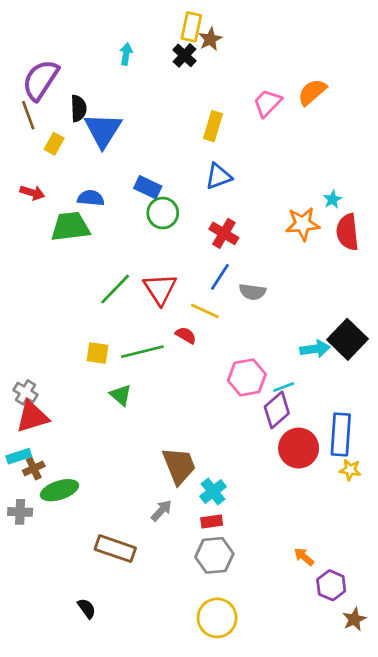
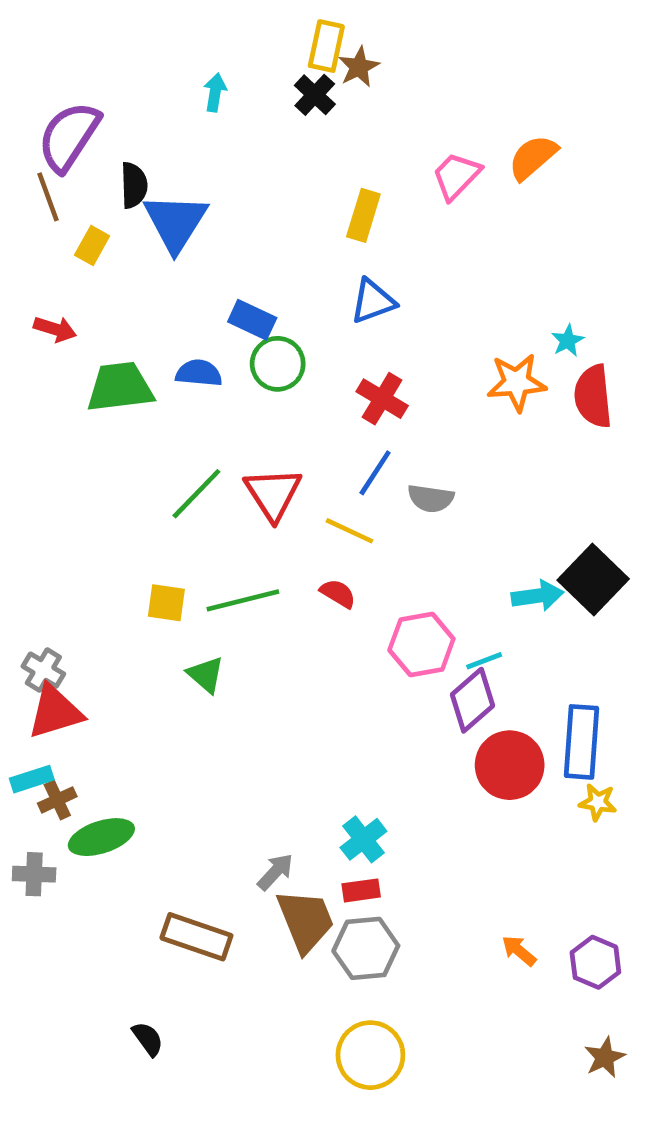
blue semicircle: (91, 198) -> (199, 373), moved
red semicircle: (186, 335) -> (338, 593), moved
brown trapezoid: (179, 466) -> (305, 921), moved
purple hexagon: (331, 585) -> (595, 962), moved

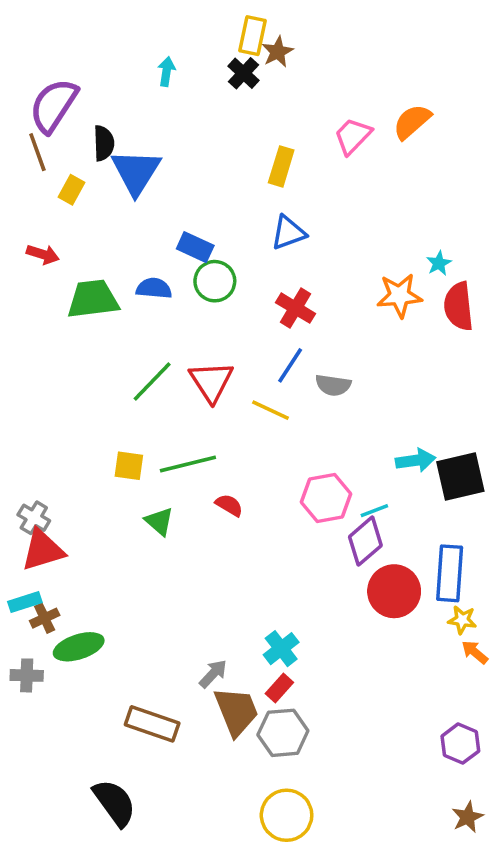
black square: (593, 580) -> (460, 477), moved, turned 33
red semicircle: (338, 593) -> (229, 505), moved
red rectangle: (361, 890) -> (279, 688), turned -40
orange arrow: (519, 951) -> (475, 652), moved
black semicircle: (148, 1039) -> (114, 803), size x1.8

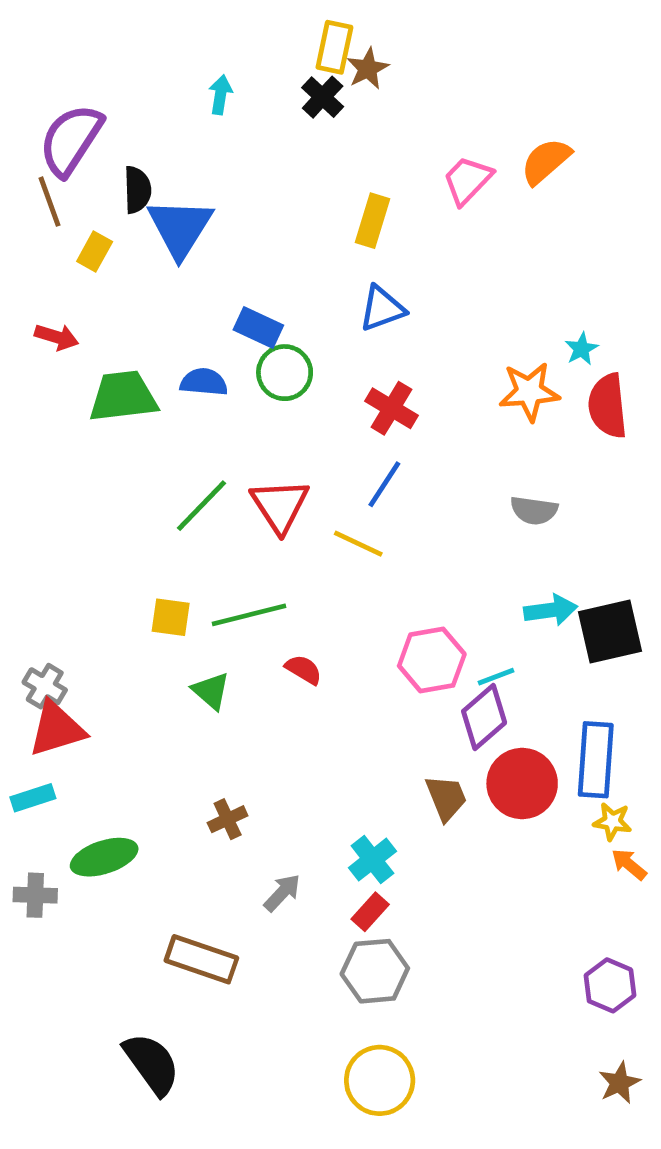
gray semicircle: (333, 385) -> (534, 510), moved
brown cross: (45, 618) -> (228, 819), moved
brown trapezoid: (236, 711) -> (446, 798), moved, size x0.7

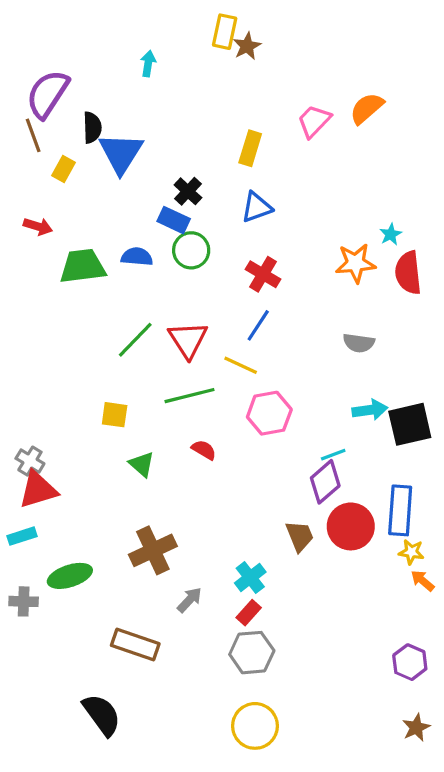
black cross: (323, 97) -> (188, 191), moved
green line: (249, 615) -> (190, 396), moved
pink hexagon: (432, 660) -> (269, 413), moved
brown cross: (228, 819) -> (153, 550), size x1.8

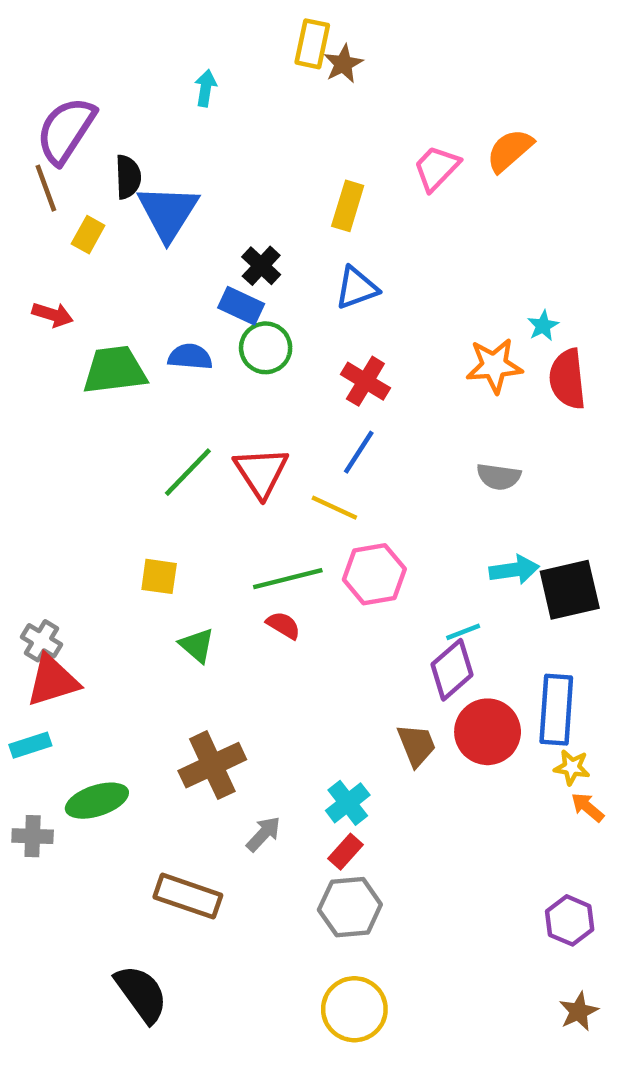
green line: (190, 396) -> (288, 579), moved

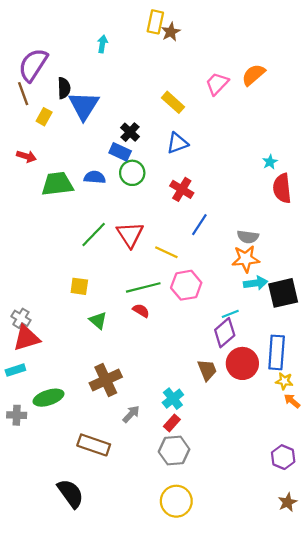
yellow rectangle: (348, 206) -> (173, 102), turned -65
orange star: (494, 366) -> (246, 259), moved
blue line: (359, 452) -> (199, 225), moved

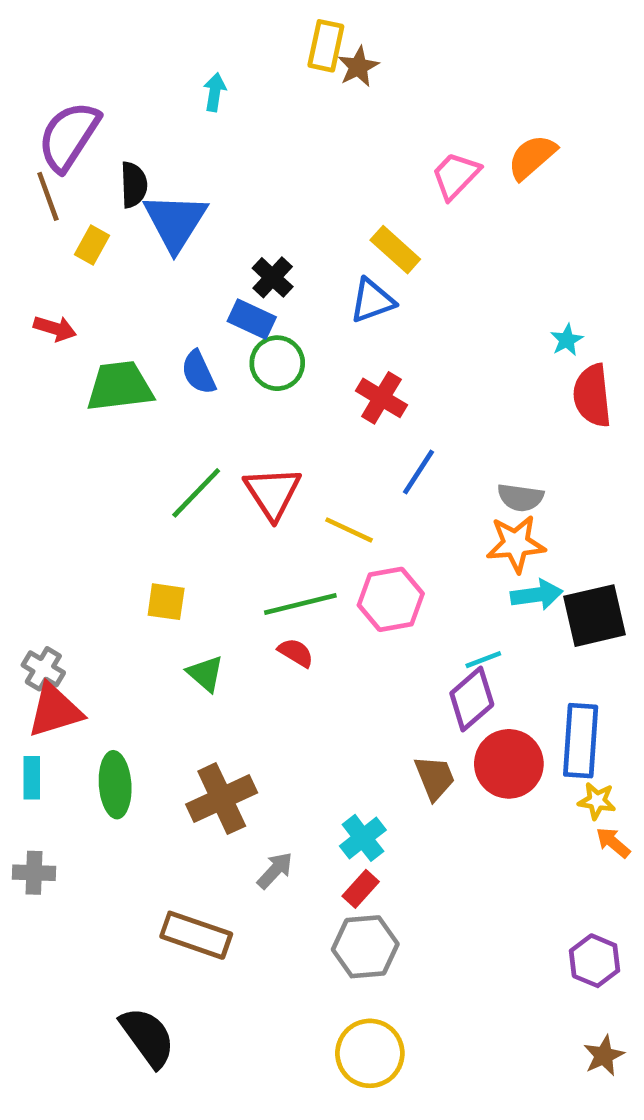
yellow rectangle: (173, 102) -> (395, 250), moved
blue semicircle: (95, 177) -> (198, 372), turned -120
cyan rectangle: (15, 370) -> (32, 778), turned -72
green ellipse: (48, 398) -> (115, 785), moved, turned -76

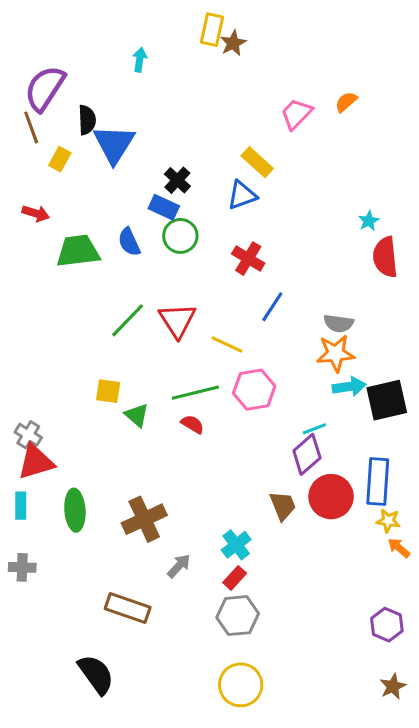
orange semicircle: (532, 157) -> (346, 102), size x0.7
green triangle: (205, 673) -> (137, 415), moved

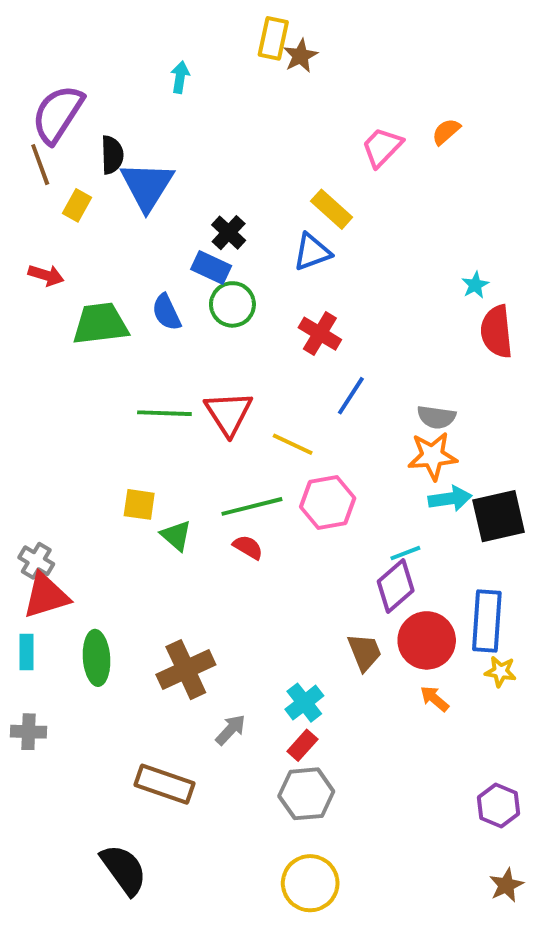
green line: (128, 320) -> (164, 413), turned 48
orange arrow: (399, 548) -> (434, 699), moved

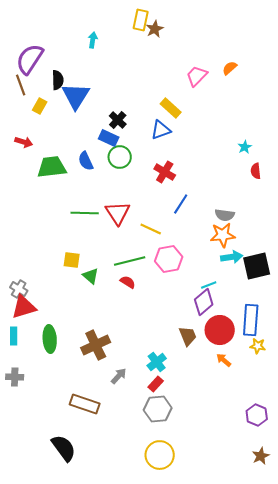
red semicircle: (497, 332) -> (256, 171), size x0.6

